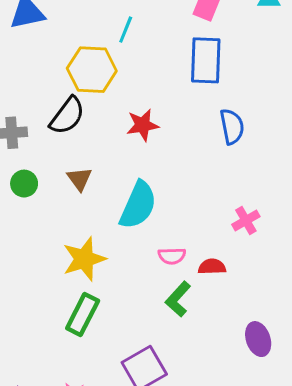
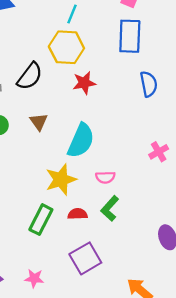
yellow hexagon: (92, 70) -> (66, 47), moved
yellow star: (84, 259) -> (61, 180), moved
red semicircle: (212, 267) -> (78, 214), moved

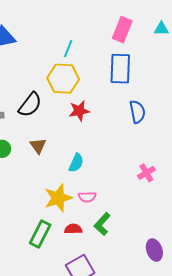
cyan semicircle: (81, 141) -> (76, 163), size x0.6
pink semicircle: (105, 177) -> (87, 197), moved

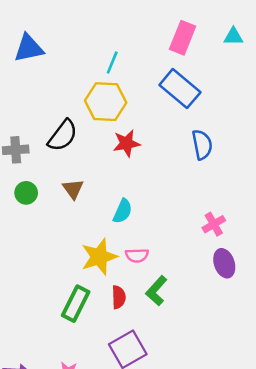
blue rectangle: (120, 69) -> (180, 89), turned -52
red semicircle: (73, 229) -> (119, 297), turned 90
purple ellipse: (154, 250) -> (224, 263), moved

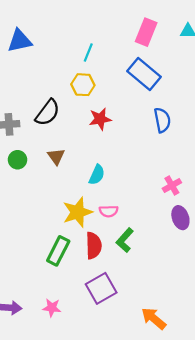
yellow hexagon: (106, 102) -> (83, 85), size x0.7
red semicircle: (119, 297) -> (94, 246), size x1.4

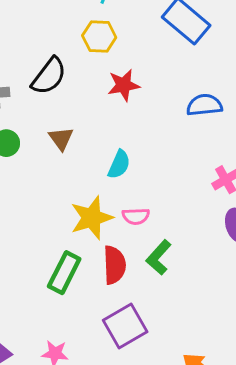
blue semicircle: (162, 120) -> (204, 105), moved, turned -85

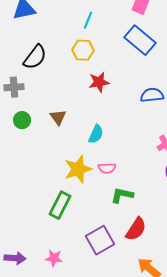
black semicircle: (49, 76) -> (35, 57), moved
green L-shape: (159, 257) -> (122, 195), turned 60
red semicircle: (114, 265) -> (136, 229), moved, turned 35

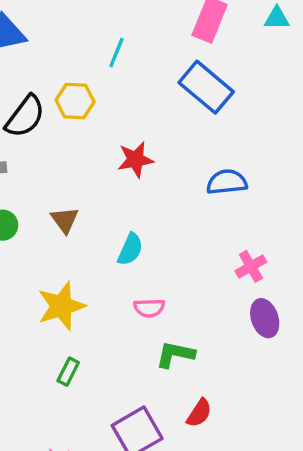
yellow hexagon: (83, 50) -> (75, 101), moved
yellow star: (78, 169) -> (61, 306), moved
green rectangle: (60, 205) -> (68, 372), size x0.6
red semicircle: (136, 229) -> (199, 413), size x0.7

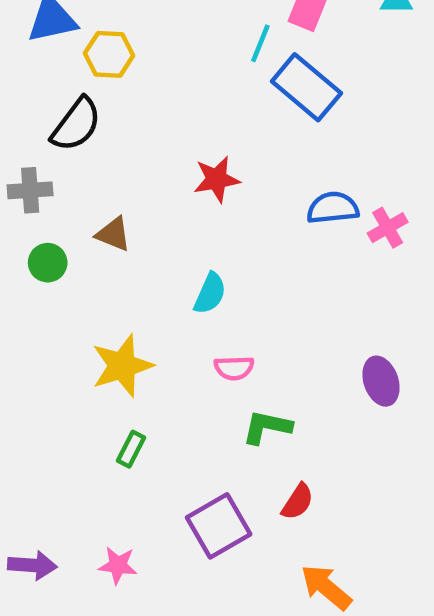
cyan line: (116, 53) -> (260, 43), moved
yellow hexagon: (75, 101) -> (109, 54), moved
brown triangle: (65, 220) -> (113, 234), moved, turned -32
pink cross: (251, 266) -> (388, 228), moved

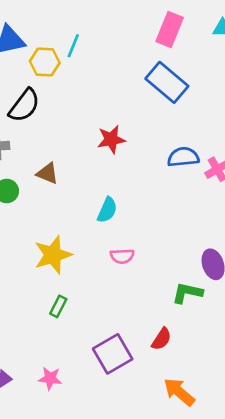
cyan line: (260, 43) -> (73, 46), moved
green L-shape: (267, 427) -> (187, 293), moved

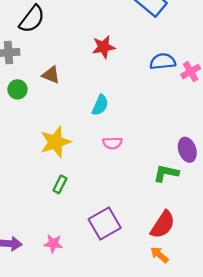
red semicircle: (161, 339) -> (163, 225), moved, size x1.5
orange arrow: (179, 392) -> (159, 255), size x0.7

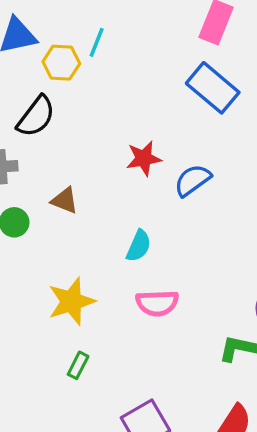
blue semicircle: (163, 61) -> (192, 180), moved, turned -30
pink semicircle: (112, 143) -> (157, 303), size x1.4

